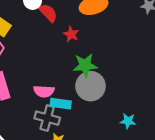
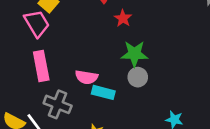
gray circle: (90, 86) -> (138, 77), size x0.6
gray cross: (47, 118) -> (58, 104), moved

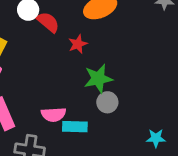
red star: (123, 18) -> (78, 44), turned 30

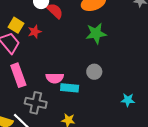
red star: (78, 44) -> (35, 32), moved
green star: (98, 79) -> (96, 33), moved

